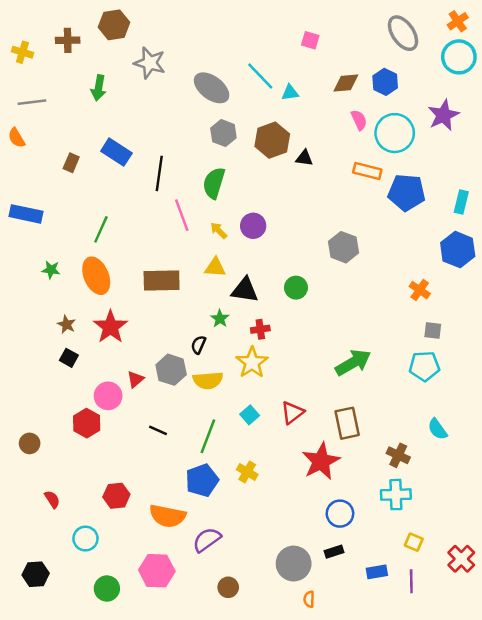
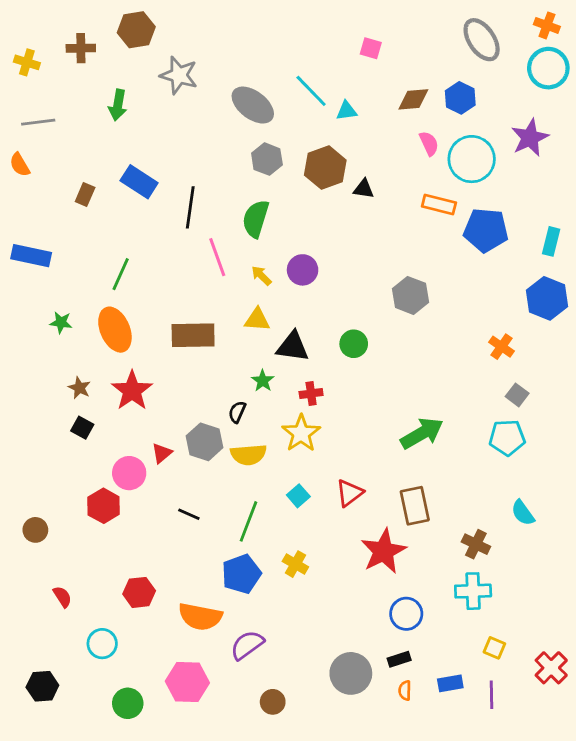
orange cross: (458, 21) -> (547, 25), turned -36
gray square: (433, 330) -> (517, 395), turned 30
orange semicircle: (309, 599) -> (405, 690), moved

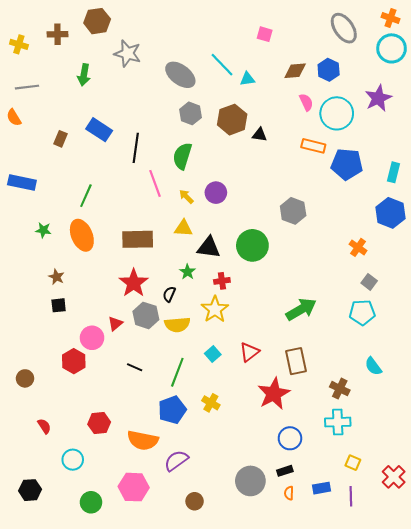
green circle: (354, 344) -> (252, 245), size x1.6
red star: (132, 391) -> (134, 283), moved
black square: (82, 428) -> (59, 305), turned -35

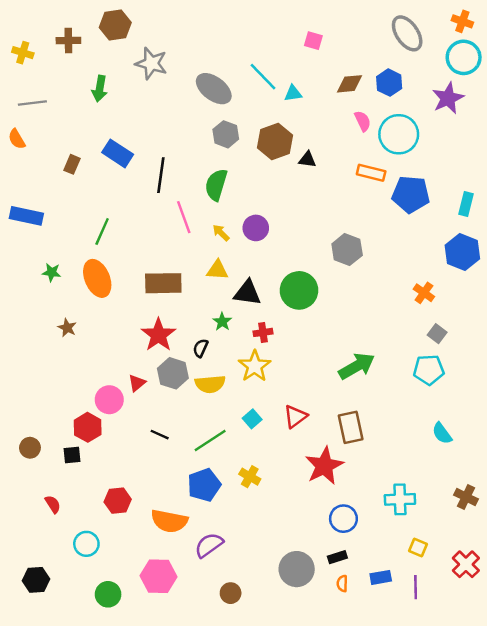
purple star: (378, 98) -> (448, 98), moved
black square: (59, 305) -> (72, 455), moved
green line: (177, 372) -> (210, 441), turned 36
brown cross: (340, 389) -> (466, 497), moved

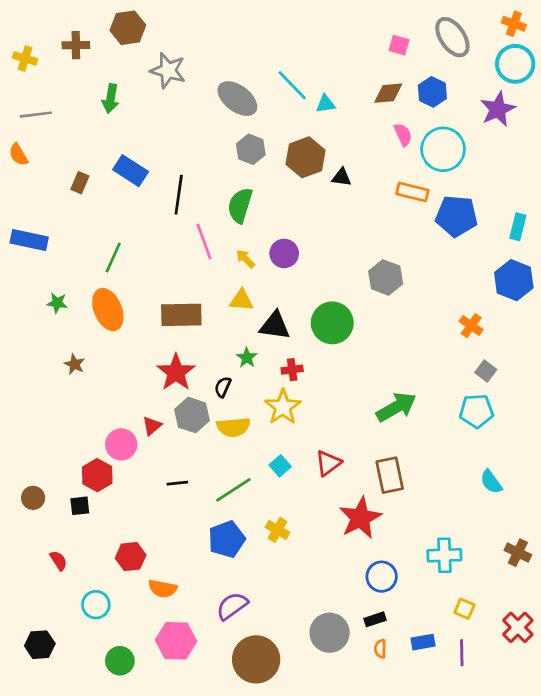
pink square: (313, 41) -> (399, 45), moved
black line: (160, 435) -> (177, 483), turned -30
orange semicircle: (169, 521) -> (163, 589), moved, size x0.7
brown circle: (231, 593) -> (256, 659), size x2.0

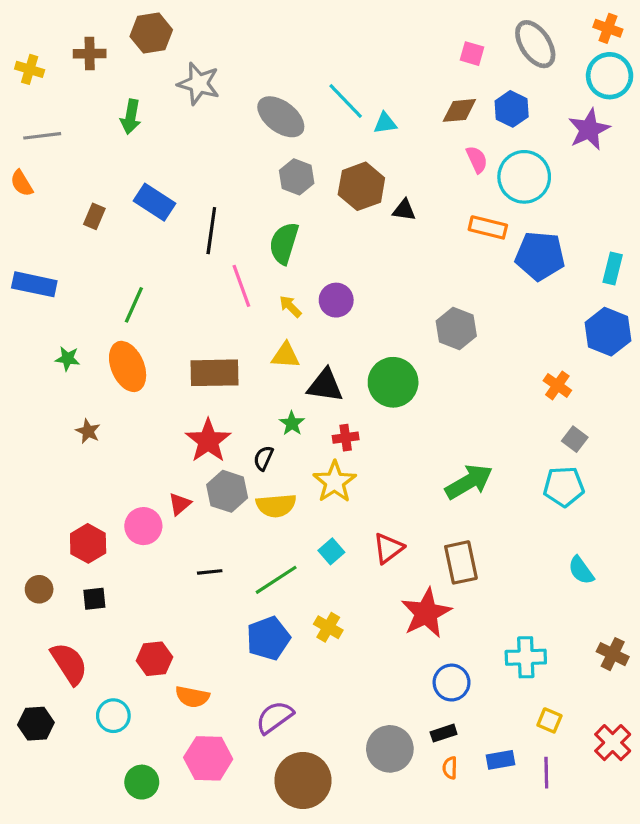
red hexagon: (97, 475) -> (88, 543), moved
red semicircle: (58, 561) -> (69, 664), size x1.8
black hexagon: (40, 645) -> (36, 724), moved

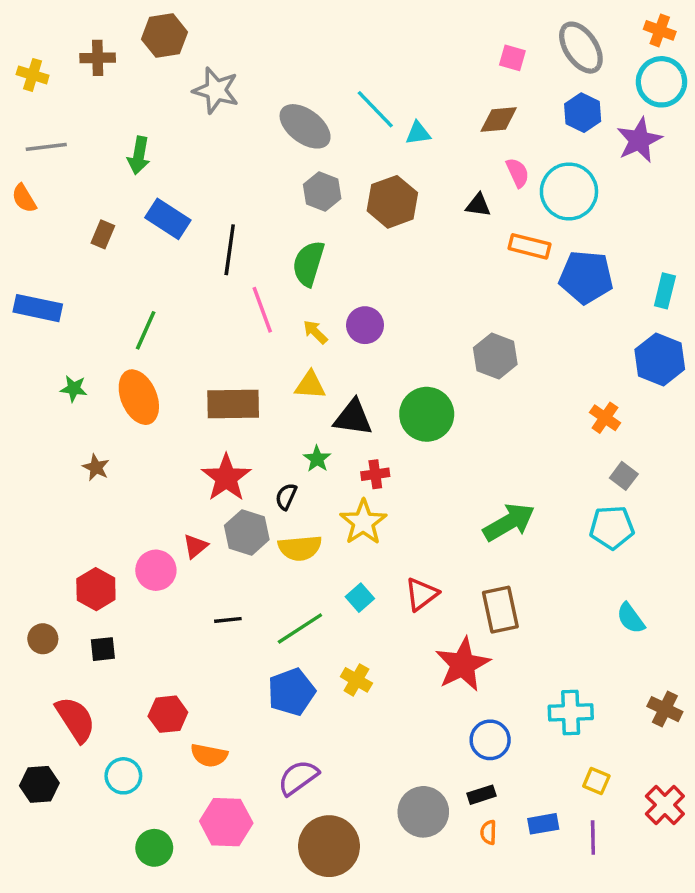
blue hexagon: (512, 109) -> (583, 113), moved
green arrow: (131, 117) -> (139, 155), moved
black triangle: (404, 210) -> (478, 205), moved

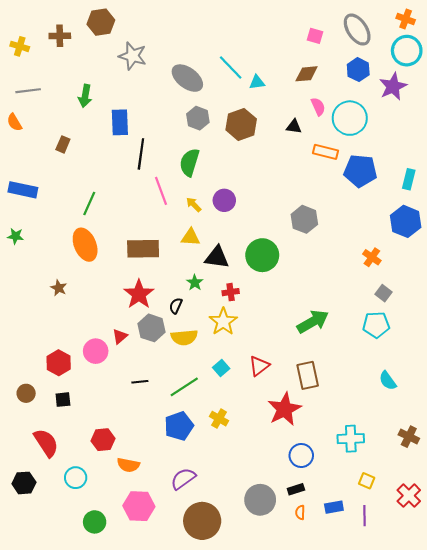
blue rectangle: (168, 219) -> (120, 122), moved, turned 55
green star: (74, 389) -> (16, 236), moved

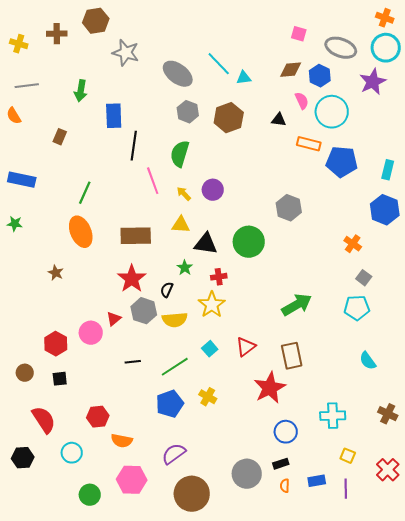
gray ellipse: (357, 30) -> (341, 48), moved, turned -36
blue hexagon: (358, 70) -> (320, 76), moved

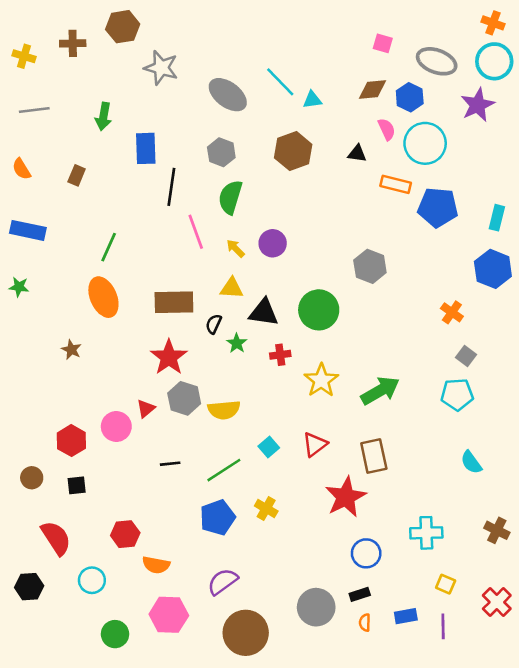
gray hexagon: (188, 112) -> (221, 152), moved
orange semicircle: (14, 116) -> (21, 169), moved
black semicircle: (167, 290) -> (214, 324), moved
yellow star: (212, 305) -> (321, 380), moved

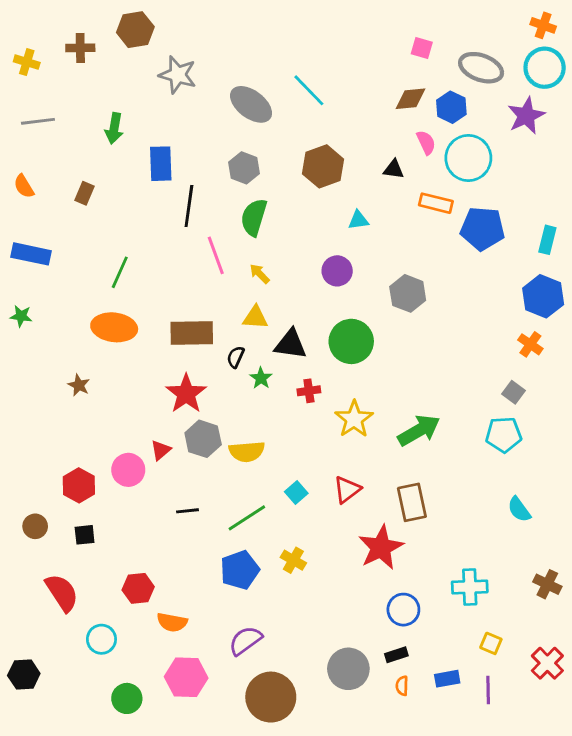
cyan triangle: (312, 100) -> (358, 220), moved
purple circle: (273, 243) -> (337, 271), moved
orange ellipse: (103, 297) -> (114, 327), turned -60
orange cross: (452, 312) -> (530, 344), moved
black hexagon: (29, 587) -> (24, 674), moved

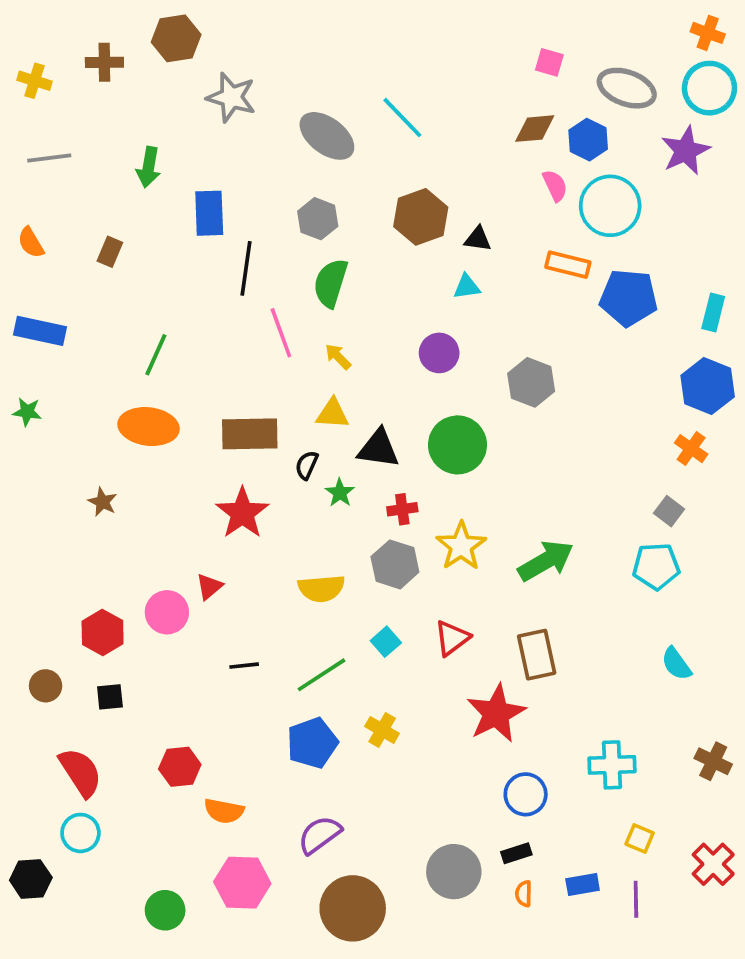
black triangle: (394, 169) -> (478, 239), moved
gray hexagon: (203, 439) -> (395, 564), moved
cyan circle: (101, 639) -> (80, 833), moved

